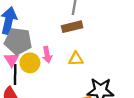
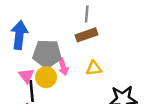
gray pentagon: (18, 41) -> (47, 54), moved

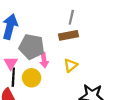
yellow triangle: (94, 68) -> (71, 65), turned -40
yellow circle: (46, 77) -> (32, 78), moved

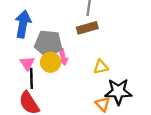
yellow triangle: (71, 65) -> (101, 67), moved, turned 32
yellow circle: (32, 78) -> (50, 62), moved

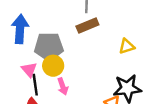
pink arrow: (63, 57) -> (63, 86), moved
yellow triangle: (101, 67) -> (127, 46), moved

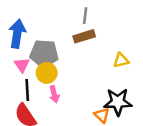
pink triangle: (29, 70) -> (22, 65), moved

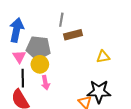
gray line: (85, 16) -> (61, 20), moved

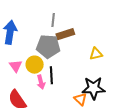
gray pentagon: (38, 48) -> (48, 46), moved
pink triangle: (19, 57) -> (16, 66), moved
black line: (23, 78) -> (51, 75), moved

